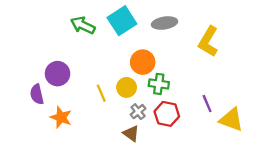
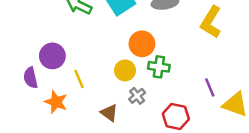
yellow line: (101, 93) -> (79, 79), moved
red hexagon: (167, 114) -> (176, 116), moved
brown triangle: (131, 133) -> (109, 113), moved

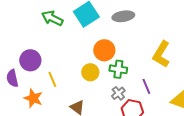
yellow L-shape: (211, 22) -> (161, 54), moved
purple line: (210, 87) -> (146, 86), moved
gray cross: (137, 96) -> (118, 93), moved

